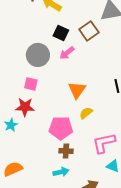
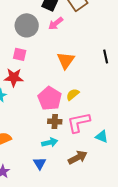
yellow semicircle: (86, 113) -> (73, 94), moved
pink pentagon: (61, 128) -> (50, 98), turned 30
pink L-shape: (104, 143) -> (79, 122), moved

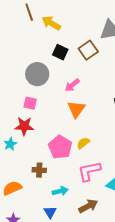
pink arrow: (56, 23) -> (72, 85), moved
brown cross: (55, 121) -> (39, 170), moved

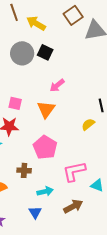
brown square: (88, 50) -> (73, 15), moved
gray circle: (37, 74) -> (22, 53), moved
orange triangle: (76, 109) -> (46, 109), moved
yellow semicircle: (83, 143) -> (88, 124), moved

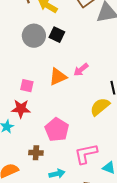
pink arrow: (57, 85) -> (81, 70), moved
orange triangle: (46, 109) -> (58, 77), moved, turned 30
yellow semicircle: (88, 124) -> (100, 107), size x1.5

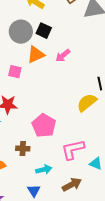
pink arrow: (81, 70) -> (63, 56), moved
orange triangle: (58, 77) -> (36, 55), moved
pink square: (27, 86) -> (15, 72), moved

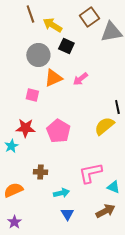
black square: (44, 31) -> (66, 46), moved
pink pentagon: (44, 126) -> (58, 131), moved
brown arrow: (72, 185) -> (105, 211), moved
blue triangle: (34, 191) -> (67, 214), moved

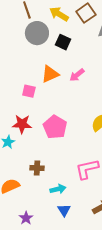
yellow arrow: (52, 25) -> (59, 14), moved
gray circle: (38, 55) -> (37, 33), moved
purple star: (14, 222) -> (26, 218), moved

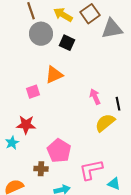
pink arrow: (77, 75) -> (95, 97), moved, turned 105
pink square: (29, 91) -> (33, 92), turned -32
pink pentagon: (55, 127) -> (59, 151), moved

